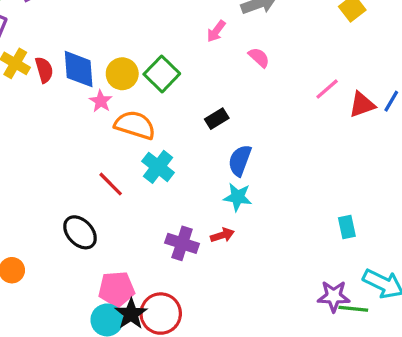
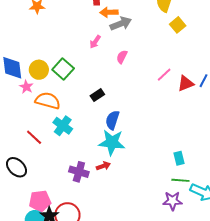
pink semicircle: (259, 57) -> (122, 57), turned -104
cyan star: (238, 197) -> (112, 142), size x1.5
green line: (353, 309) -> (180, 180), moved

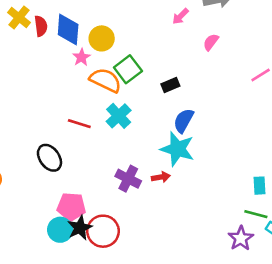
green square: (63, 69) -> (128, 69), moved
red line: (34, 137) -> (79, 124), turned -36
purple star: (172, 201) -> (241, 238), turned 30

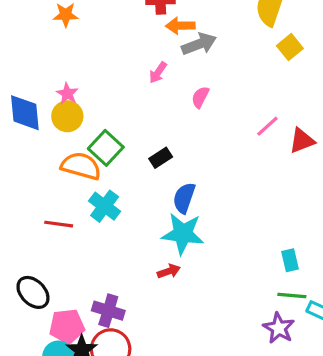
pink star: (81, 57) -> (67, 94), moved
black ellipse: (49, 158) -> (33, 292), moved
purple cross: (128, 179) -> (108, 311), moved

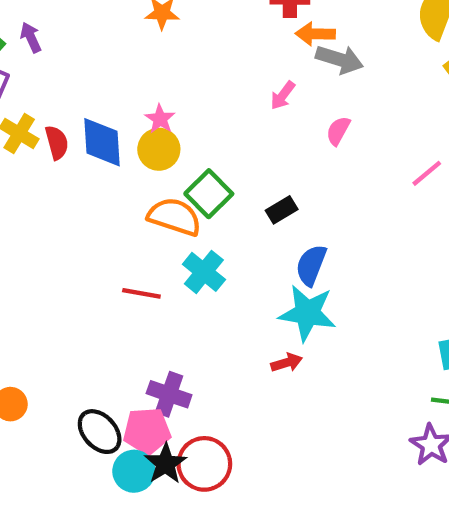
gray arrow: (199, 44) -> (339, 59), turned 36
black ellipse: (33, 292) -> (100, 432), moved
purple cross: (108, 311) -> (169, 394), moved

